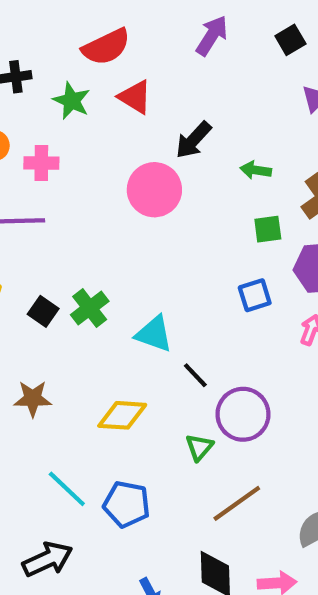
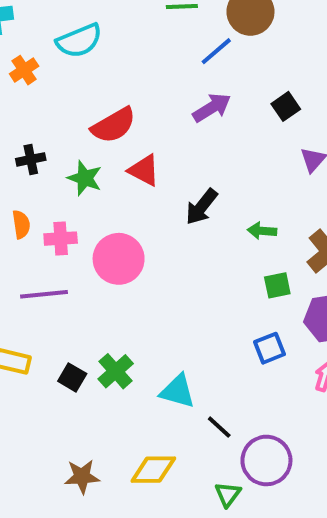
purple arrow: (212, 36) -> (212, 108), turned 30
pink circle: (154, 190) -> (119, 259), moved
brown star: (33, 399) -> (82, 477), moved

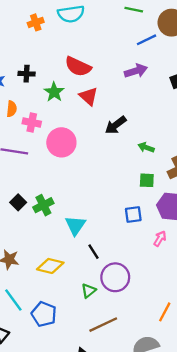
red semicircle: (114, 125) -> (78, 67), turned 40
cyan triangle: (178, 391) -> (75, 225), turned 35

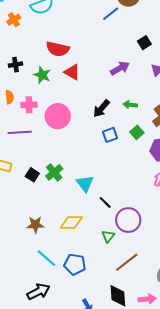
purple arrow: (136, 71) -> (120, 68), moved
black arrow: (116, 125) -> (101, 108), moved
green square: (147, 180) -> (137, 132), turned -32
blue square: (133, 215) -> (110, 135), moved

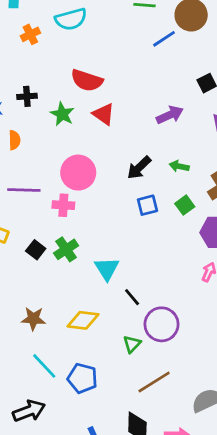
pink cross: (29, 105) -> (63, 205), moved

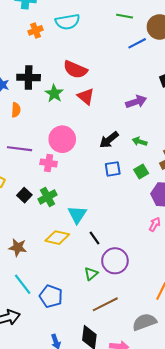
black cross: (27, 96) -> (29, 77), size x1.5
yellow diamond: (83, 320) -> (57, 238), moved

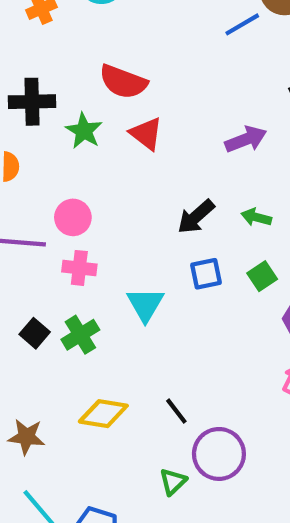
pink circle: (62, 139) -> (73, 217), moved, size x0.7
cyan triangle: (77, 215) -> (145, 304), moved

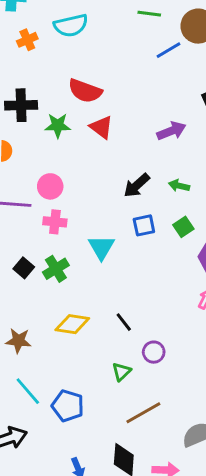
green star: (84, 131) -> (58, 125), turned -30
purple circle: (219, 454) -> (154, 352), size x0.6

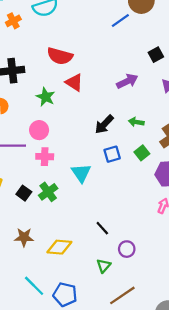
green star: (58, 125) -> (46, 97), moved, turned 30
yellow diamond: (72, 324) -> (59, 247), moved
brown star: (18, 341) -> (24, 237), moved

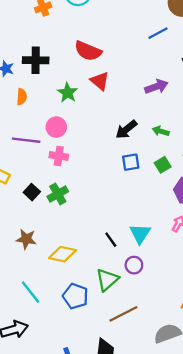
blue line: (120, 20) -> (158, 33), moved
cyan triangle: (81, 173) -> (140, 234), moved
green triangle: (104, 266) -> (107, 280), size x1.5
blue pentagon: (65, 295) -> (75, 296), moved

